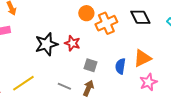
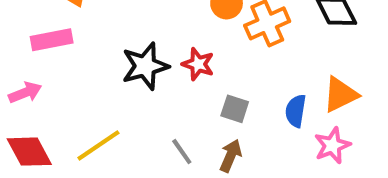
pink star: (148, 82) -> (332, 145), moved
gray line: (64, 86) -> (182, 152), turned 32

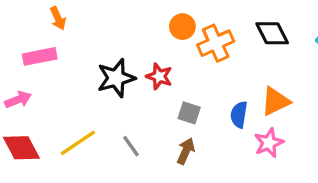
gray line: (182, 152) -> (131, 146), moved

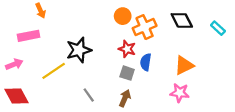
red star: (159, 76) -> (127, 49), moved
blue semicircle: (239, 115) -> (146, 62), moved
yellow line: (78, 143) -> (54, 71), moved
pink star: (269, 143) -> (180, 93), turned 30

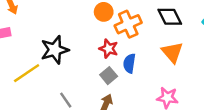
orange triangle: (184, 65) -> (172, 52), moved, turned -45
gray square: (127, 73) -> (109, 76), turned 32

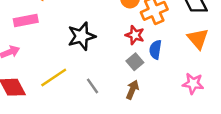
yellow line: (27, 73) -> (54, 77), moved

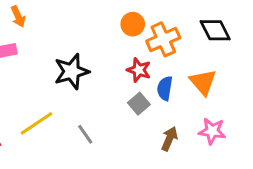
orange triangle: (198, 39) -> (203, 82), moved
brown arrow: (132, 90) -> (169, 139), moved

